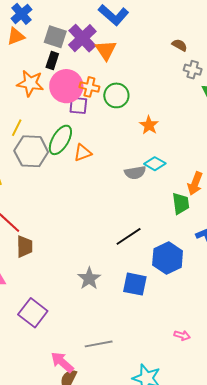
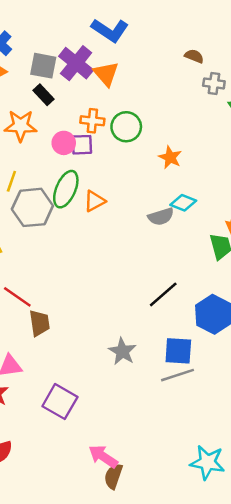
black rectangle: (52, 61) -> (43, 95), turned -54
pink circle: (66, 86) -> (64, 143), moved, size x0.6
gray line: (99, 344) -> (178, 375), moved

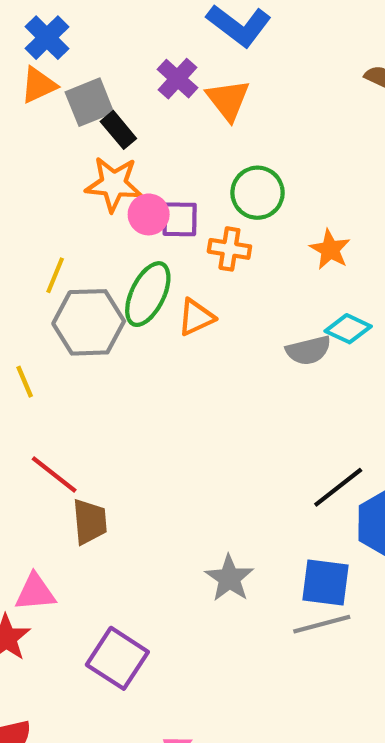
purple cross: (76, 63) -> (178, 79), size x0.7
gray square: (43, 66) -> (89, 102), moved, turned -36
orange cross: (92, 121) -> (229, 249), moved
orange star: (21, 126) -> (114, 184), moved
black line: (163, 294) -> (338, 487), moved

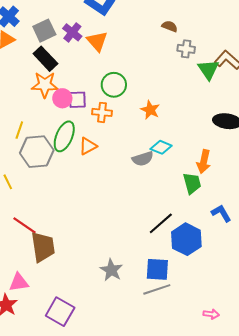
gray square: (89, 102) -> (44, 31), moved
black rectangle: (118, 130) -> (45, 59), size x1.4
brown trapezoid: (90, 522) -> (43, 247), size x1.4

